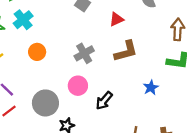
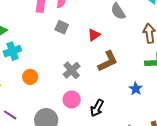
cyan cross: (23, 20) -> (12, 51), turned 30

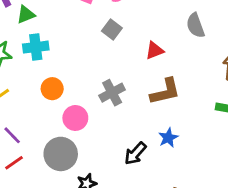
blue star: (136, 89) -> (168, 138), moved
pink circle: (72, 99) -> (75, 118), moved

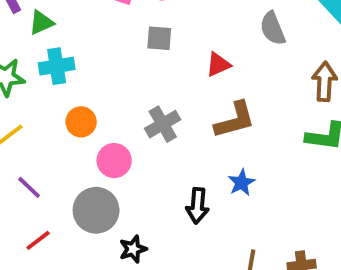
gray square: (112, 29) -> (159, 38), turned -30
black arrow: (135, 153) -> (197, 206), turned -35
red line: (14, 163) -> (38, 240), moved

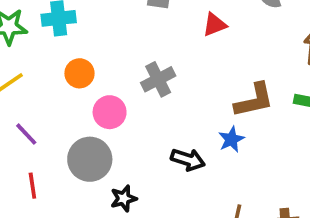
brown L-shape: (235, 120) -> (254, 100), moved
black arrow: (197, 206) -> (188, 160), turned -80
red line: (38, 240) -> (32, 186), turned -64

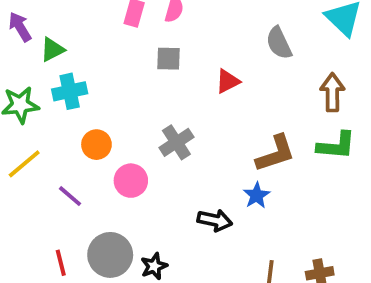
purple line: (26, 134) -> (70, 196), moved
gray circle: (90, 159) -> (110, 255), moved

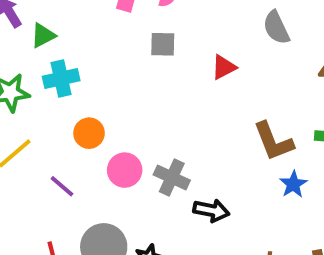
gray cross: (176, 142) -> (172, 178), moved, turned -32
brown L-shape: (275, 153) -> (273, 141), turned 87
blue star: (257, 195) -> (293, 184), moved

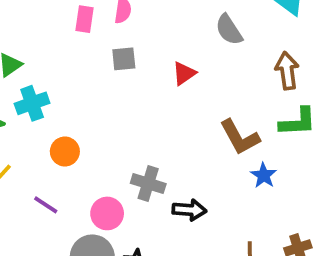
pink circle: (125, 170) -> (107, 213), moved

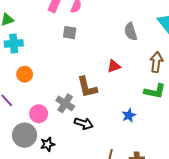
red triangle: (184, 73) -> (114, 66), moved
brown L-shape: (240, 137) -> (87, 87), moved

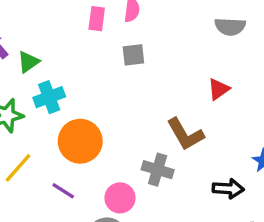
gray semicircle: (131, 32) -> (230, 27), turned -54
orange circle: (25, 74) -> (80, 141), size x1.6
black arrow: (84, 123) -> (228, 189), moved

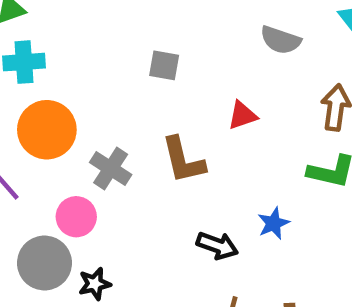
gray square: (133, 55) -> (164, 65), moved
gray cross: (158, 170) -> (111, 169), moved

